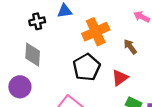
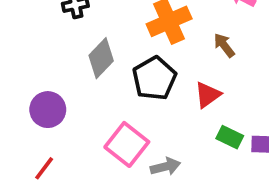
gray diamond: (33, 55) -> (101, 58), moved, turned 40

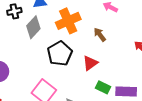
gray diamond: (101, 58) -> (33, 27), moved

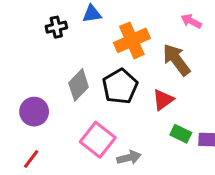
gray diamond: (33, 27) -> (79, 85), moved
brown arrow: (100, 35) -> (176, 60), size x1.6

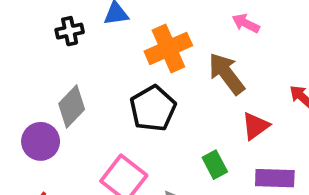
gray diamond: (79, 85) -> (72, 107), moved
red triangle: (163, 100) -> (255, 126), moved
green rectangle: (181, 134) -> (215, 165), moved, turned 36

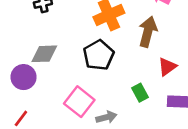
brown arrow: (226, 74) -> (148, 32), turned 52
gray diamond: (72, 107) -> (44, 54), turned 44

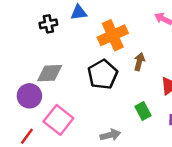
brown arrow: (148, 32) -> (139, 62), moved, size x0.6
pink square: (79, 102) -> (58, 120), moved

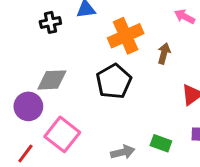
brown arrow: (139, 62) -> (164, 53), moved
green rectangle: (143, 111) -> (161, 143), moved, turned -42

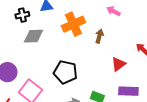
gray diamond: (52, 80) -> (33, 36), moved
black pentagon: (114, 81) -> (65, 72), moved, turned -30

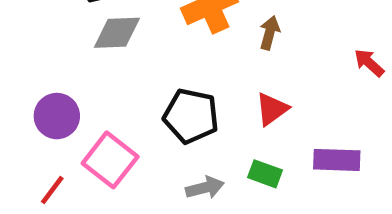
red triangle: (118, 64) -> (272, 109), moved

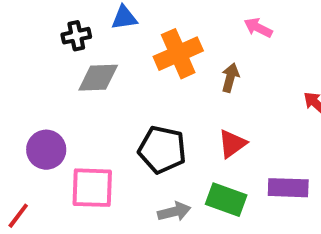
pink square: (110, 160) -> (92, 188), turned -36
green rectangle: (265, 174) -> (226, 200), size x1.4
red line: (52, 190) -> (18, 216), moved

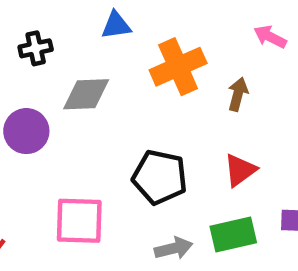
black cross: (76, 36) -> (36, 48), moved
purple circle: (46, 150) -> (26, 131), moved
green rectangle: (226, 200) -> (233, 234), turned -33

